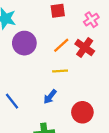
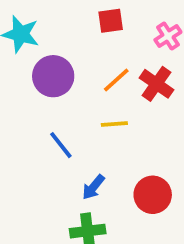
blue arrow: (50, 97) -> (93, 187), moved
blue line: (12, 101) -> (61, 145), moved

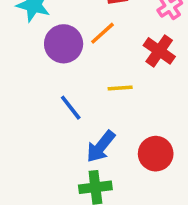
orange line: (116, 80) -> (103, 33), moved
blue arrow: (93, 187) -> (101, 147), size x1.4

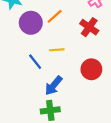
yellow line: (120, 88) -> (57, 50), moved
red circle: (156, 154) -> (91, 69), moved

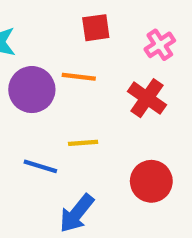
orange line: (55, 16) -> (79, 77), turned 49
blue line: (35, 62) -> (40, 166), turned -35

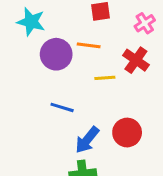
yellow line: (83, 143) -> (105, 78), moved
red circle: (151, 181) -> (127, 133), moved

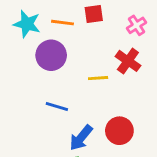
orange line: (89, 45) -> (63, 23), moved

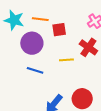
red square: (94, 14) -> (59, 30), moved
blue line: (57, 107) -> (35, 70), moved

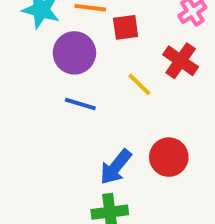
yellow line: (66, 60) -> (139, 84), turned 48

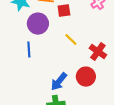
red cross: (181, 61) -> (98, 52), moved
blue line: (80, 104) -> (29, 50), moved, turned 70

